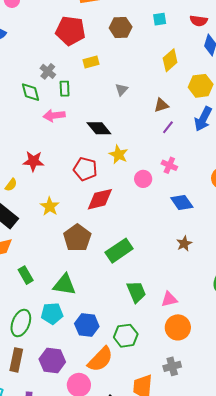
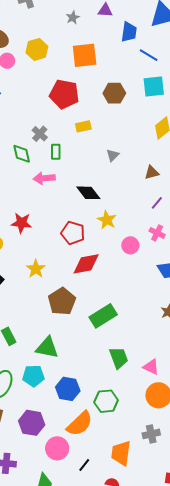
cyan square: (160, 19) -> (154, 86), size x1.6
purple line: (168, 127) -> (157, 203), moved
pink triangle: (169, 299) -> (151, 367), turned 36

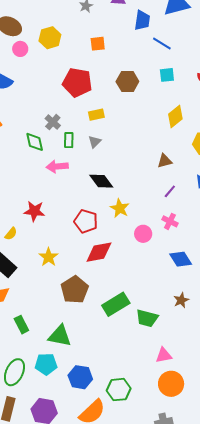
orange square: (85, 55) -> (98, 44), size x0.6
cyan square: (154, 86) -> (167, 75), size x0.7
gray triangle: (113, 155) -> (95, 142), moved
green trapezoid: (119, 358) -> (147, 318), moved, turned 125
pink triangle: (151, 367) -> (164, 355), turned -36

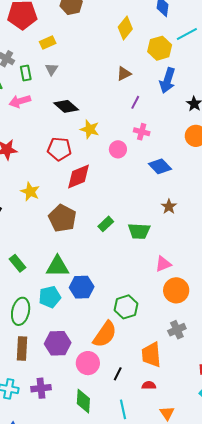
green rectangle: (116, 304) -> (106, 224), size x0.6
blue hexagon: (80, 377) -> (82, 287), moved

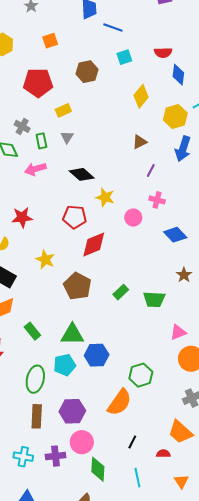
orange trapezoid: (151, 355) -> (180, 432), moved, turned -44
pink circle: (88, 363) -> (82, 442), moved

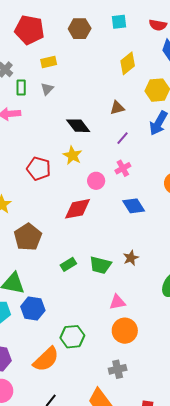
black diamond: (82, 174) -> (78, 126), moved
pink cross: (157, 200) -> (123, 168), turned 35
red diamond: (94, 244) -> (77, 209), moved
brown star: (184, 275) -> (131, 258), moved
green rectangle: (121, 292) -> (68, 264), moved

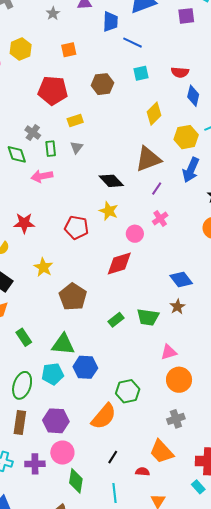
brown triangle: (117, 108) -> (148, 159), size x1.8
blue diamond: (134, 206) -> (181, 279), moved

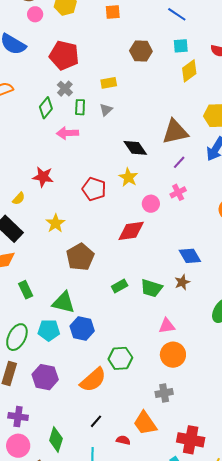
red pentagon: (53, 91) -> (64, 55), moved
yellow diamond: (154, 114) -> (189, 71), moved
green diamond: (17, 154) -> (46, 108), turned 50
pink circle: (62, 453) -> (18, 446), moved

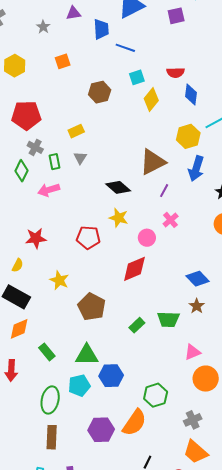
purple hexagon: (45, 377) -> (101, 430), moved
gray cross: (164, 393) -> (193, 420), moved

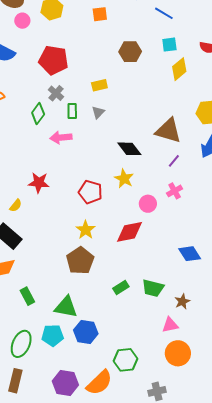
brown triangle: (153, 162) -> (168, 131), turned 32
yellow star: (59, 280) -> (86, 230), moved
brown star: (197, 306) -> (182, 301), moved

